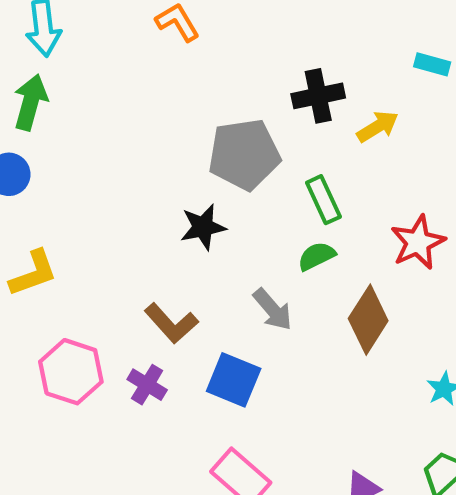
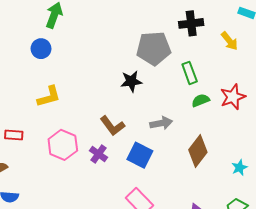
yellow arrow: (378, 127) -> (230, 41), moved, turned 78
green semicircle: (316, 256) -> (201, 100), moved
gray arrow: (273, 309) -> (161, 123), turned -65
brown diamond: (368, 320) -> (198, 151), moved

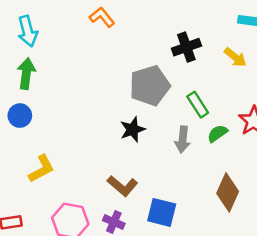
gray arrow: (161, 123) -> (183, 139), moved, turned 120

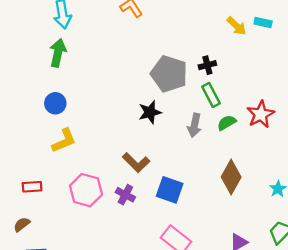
black cross: (186, 47) -> (207, 65), moved, size x0.7
yellow arrow: (235, 57) -> (237, 26), moved
gray pentagon: (150, 86) -> (169, 74), turned 30
blue circle: (20, 116) -> (55, 103), moved

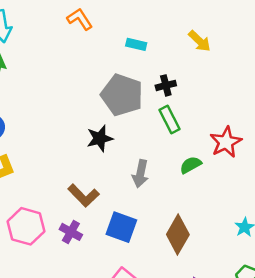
cyan rectangle: (263, 23) -> (136, 44), moved
green semicircle: (227, 123) -> (191, 165), moved
gray arrow: (195, 125) -> (140, 174), moved
brown diamond: (231, 177) -> (178, 234), moved

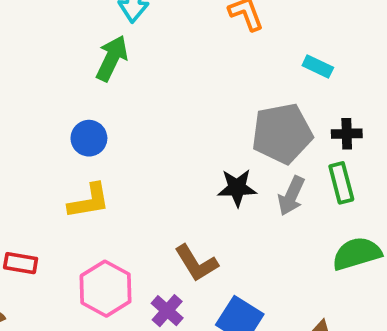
gray pentagon: (122, 95) -> (282, 133), turned 30
green semicircle: (191, 165) -> (357, 254), size x1.5
gray arrow: (140, 174) -> (291, 196), moved

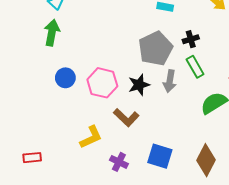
blue circle: (89, 138) -> (65, 78), moved
yellow L-shape: (89, 201) -> (91, 137), moved
brown L-shape: (196, 263) -> (126, 117), moved
pink hexagon: (106, 289) -> (102, 83), moved

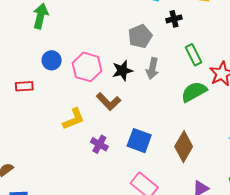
black cross: (191, 39) -> (174, 19), moved
gray pentagon: (155, 49) -> (140, 36), size x0.7
green rectangle: (195, 67) -> (193, 55), moved
red rectangle: (32, 158) -> (24, 86), moved

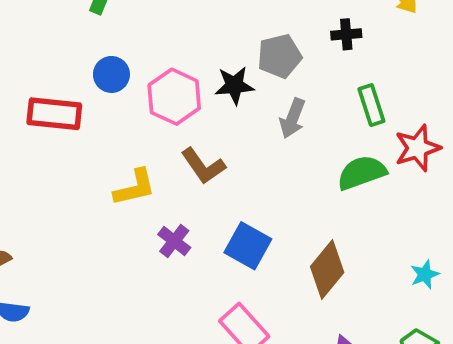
black star: (122, 71) -> (234, 85), moved
red rectangle: (24, 86) -> (54, 114), size x1.6

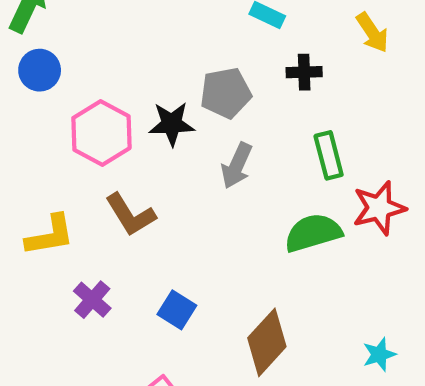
blue circle: (111, 74) -> (40, 70), moved
blue square: (248, 246) -> (177, 310), size x0.7

